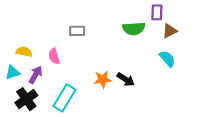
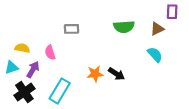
purple rectangle: (157, 12) -> (172, 12), moved

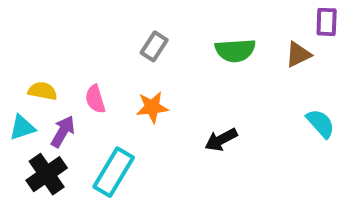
gray rectangle: (71, 29) -> (154, 46), moved, turned -56
cyan semicircle: (155, 55) -> (321, 123), moved
orange star: (95, 74) -> (152, 107), moved
black arrow: (116, 74) -> (221, 140), turned 119

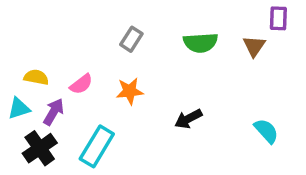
brown triangle: (298, 54) -> (254, 46), turned -30
pink semicircle: (95, 99) -> (81, 84), turned -110
cyan semicircle: (321, 123) -> (266, 131), moved

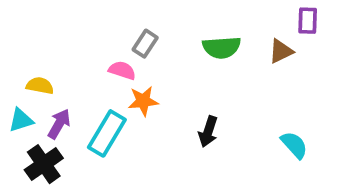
brown triangle: (254, 46) -> (281, 51), turned 30
pink semicircle: (81, 84) -> (122, 70), moved, turned -125
black arrow: (188, 119) -> (208, 132), turned -44
cyan rectangle: (97, 146) -> (107, 133), moved

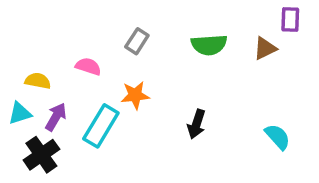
pink semicircle: (122, 70) -> (88, 66), moved

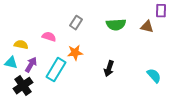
brown triangle: (265, 48) -> (147, 27), turned 40
cyan triangle: (20, 113) -> (11, 63), turned 32

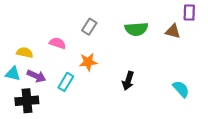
purple arrow: (31, 65) -> (36, 76), turned 84
cyan rectangle: (56, 70) -> (66, 82), size x0.7
black cross: (23, 86) -> (27, 101), turned 30

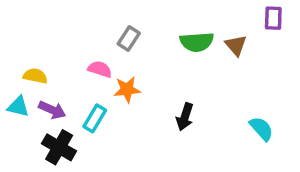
brown triangle: (173, 31) -> (236, 45), moved, turned 35
pink semicircle: (58, 43) -> (100, 69), moved
black cross: (27, 101) -> (59, 147), moved, turned 35

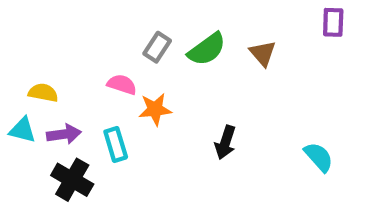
green semicircle: (197, 42) -> (207, 49), moved, turned -32
brown triangle: (236, 45) -> (263, 53), moved
purple arrow: (52, 110) -> (64, 134), turned -32
cyan rectangle: (95, 118) -> (116, 144), turned -48

